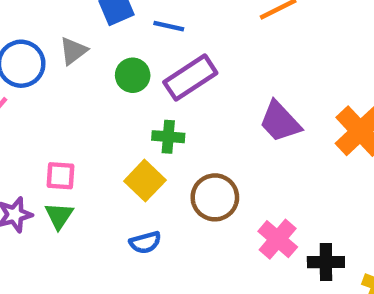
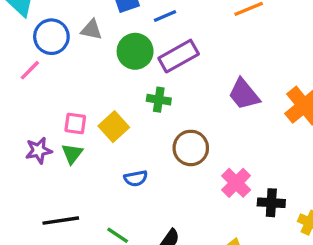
blue line: (169, 26) -> (165, 16), turned -40
gray triangle: (73, 51) -> (92, 30), turned 45
green circle: (133, 75) -> (135, 51), size x1.4
yellow square: (145, 181) -> (114, 127), moved

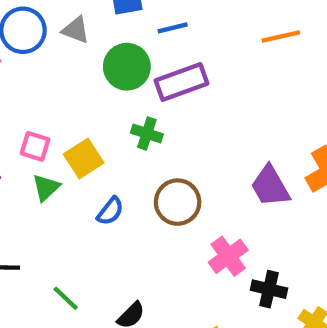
purple trapezoid: (244, 94) -> (270, 186), moved
green triangle: (72, 154) -> (46, 188), moved
blue semicircle: (136, 178) -> (110, 211), moved, turned -50

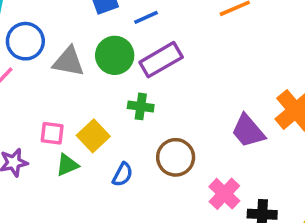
gray triangle: (76, 30) -> (69, 62), moved, size x1.4
green triangle: (46, 188) -> (67, 165), turned 30

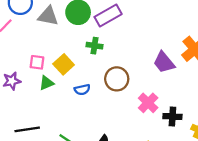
blue semicircle: (123, 174) -> (82, 90), turned 49

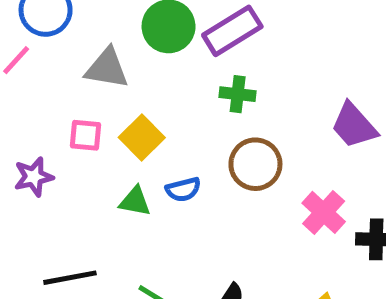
gray triangle: (48, 16) -> (107, 68), moved
green cross: (95, 46) -> (238, 94), moved
green triangle: (46, 83) -> (135, 201), moved, turned 35

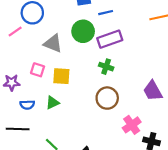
yellow square: (142, 138) -> (61, 76), turned 36
blue semicircle: (183, 189) -> (27, 105), moved
green triangle: (135, 201) -> (52, 103), turned -48

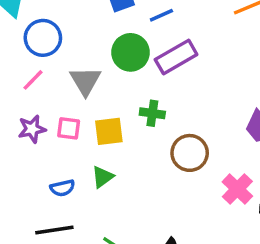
pink line: (15, 31) -> (33, 80), moved
gray triangle: (53, 43) -> (85, 81), turned 48
green cross: (106, 67) -> (152, 113), moved
purple star: (12, 83) -> (32, 129), moved

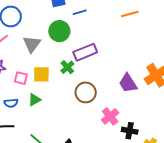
purple rectangle: (176, 57) -> (85, 52), moved
green cross: (152, 113) -> (67, 67), turned 32
pink square: (69, 128) -> (21, 78), moved

